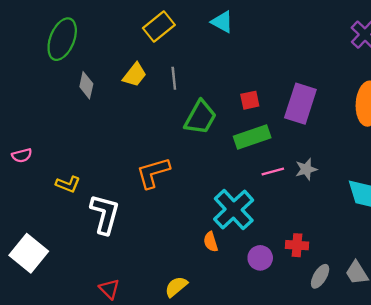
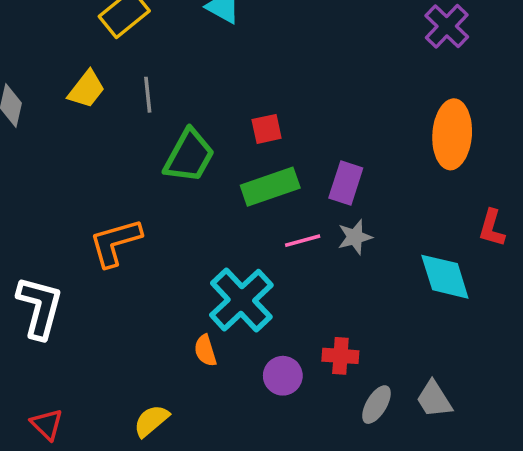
purple rectangle: (300, 104) -> (346, 183), moved, size x0.7

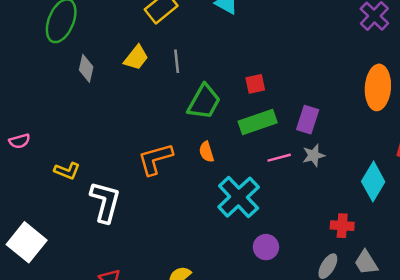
cyan diamond: (445, 277) -> (373, 182), turned 48
orange semicircle: (205, 350) -> (206, 152), moved
red cross: (340, 356) -> (342, 226), moved

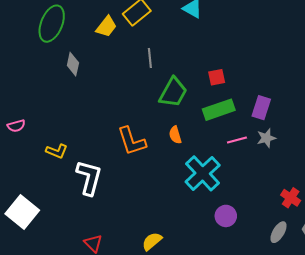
yellow trapezoid: (136, 58) -> (106, 27), moved
orange L-shape: (155, 159) -> (132, 141), turned -92
red cross: (342, 226) -> (291, 198), turned 30

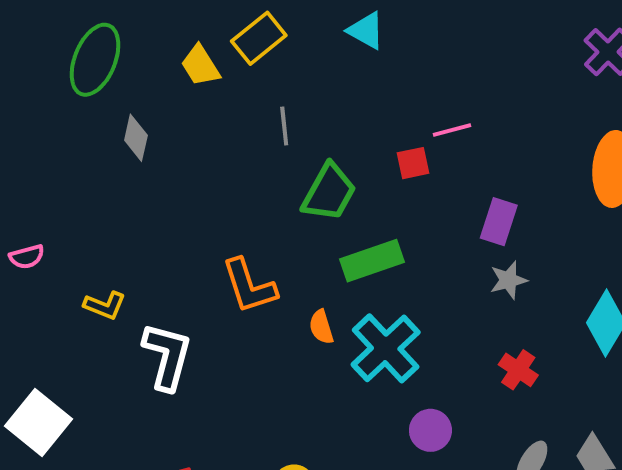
yellow trapezoid: (106, 27) -> (200, 66), turned 110
green rectangle: (219, 110) -> (372, 261), moved
orange semicircle: (175, 135) -> (321, 327), moved
pink line: (237, 140) -> (452, 130), moved
red cross: (291, 198) -> (518, 370), moved

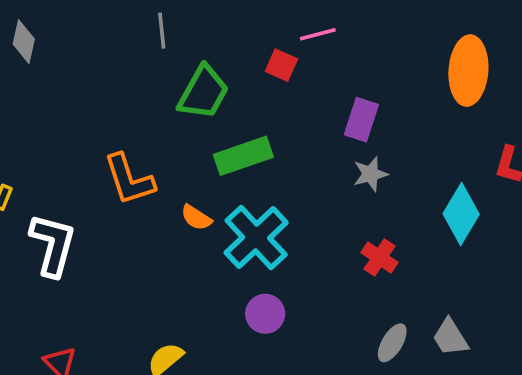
red square: (413, 163) -> (281, 65), turned 36
orange semicircle: (321, 327) -> (196, 218), turned -40
purple circle: (430, 430) -> (265, 314), moved

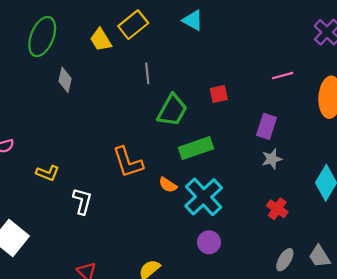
pink line: (318, 34) -> (283, 76), moved
red square: (281, 65) -> (219, 94), turned -36
white L-shape: (53, 245) -> (82, 201), size x0.7

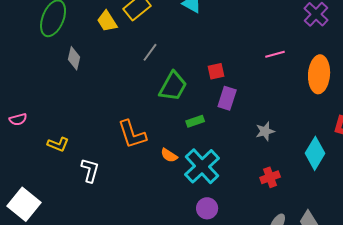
gray line: (147, 73) -> (150, 52), turned 42
purple rectangle: (266, 126) -> (227, 98), moved
green rectangle: (196, 148) -> (195, 121), size x0.6
red cross: (277, 209) -> (270, 177), turned 36

